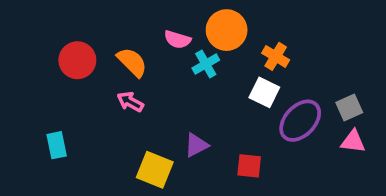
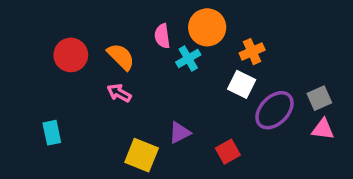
pink semicircle: (177, 39) -> (162, 36), turned 65
orange cross: (276, 56) -> (252, 52), turned 35
red square: (249, 166) -> (228, 152), turned -35

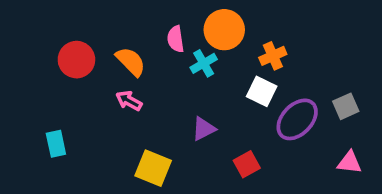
pink triangle: (323, 129) -> (350, 162), moved
purple triangle: (180, 133) -> (204, 129), moved

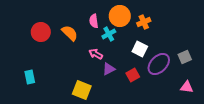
orange cross: (273, 56) -> (144, 22), moved
pink arrow: (129, 101) -> (96, 54), moved
red square: (247, 164) -> (133, 75), moved

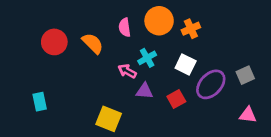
cyan cross: (109, 34) -> (147, 58), moved
purple triangle: (109, 69) -> (144, 91), turned 32

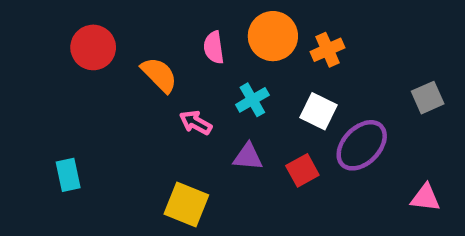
red circle: (54, 42) -> (93, 47), moved
pink arrow: (127, 71) -> (196, 123), moved
gray square: (245, 75) -> (428, 98), moved

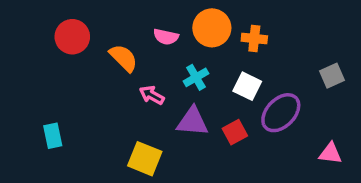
pink semicircle: (214, 47) -> (166, 37), turned -70
orange cross: (328, 50) -> (254, 38), turned 30
purple triangle: (248, 157) -> (192, 122), size x1.4

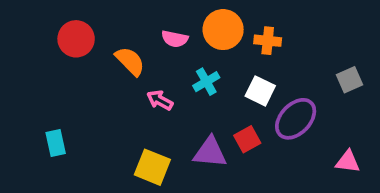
purple triangle: (192, 122) -> (210, 152), moved

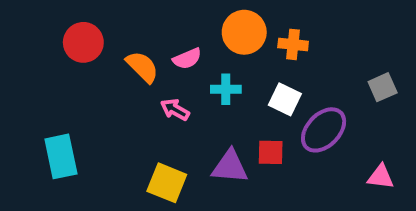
pink semicircle: (175, 39) -> (187, 59), moved, turned -35
cyan cross: (206, 82) -> (226, 89), turned 30
red square: (247, 139) -> (271, 152), turned 30
cyan rectangle: (56, 143) -> (61, 156), size x1.5

